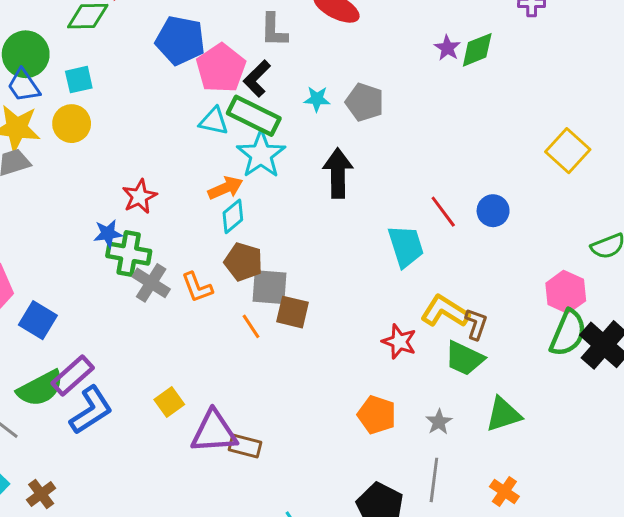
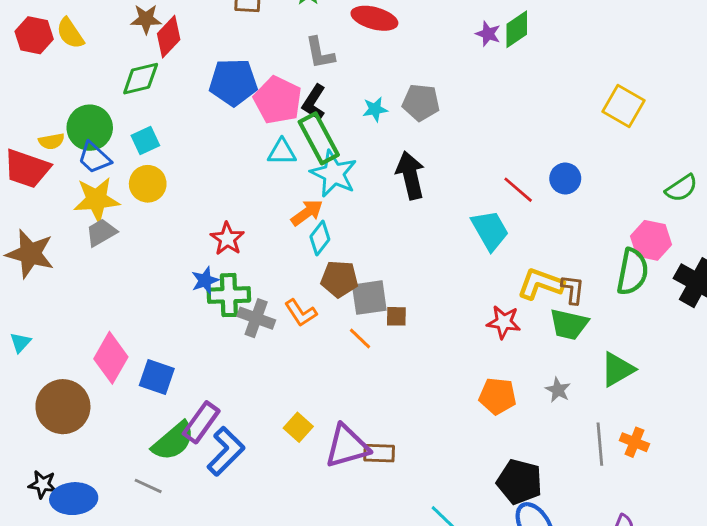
green rectangle: (254, 116) -> (319, 138), turned 48
brown square: (293, 312) -> (396, 316), size x0.7
green semicircle: (568, 333) -> (632, 272), moved
gray line: (434, 480) -> (600, 444), moved

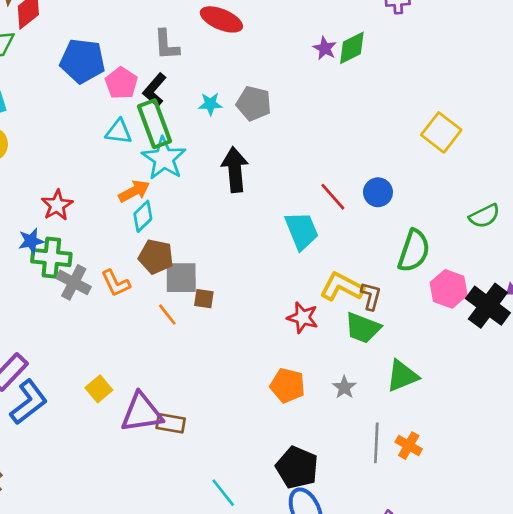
pink pentagon: (278, 100) -> (121, 83), size x0.7
pink hexagon: (651, 240) -> (449, 289), moved
green semicircle: (632, 272) -> (414, 251), moved

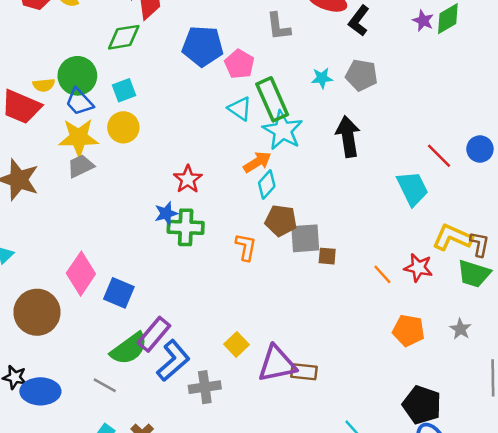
black L-shape: (155, 90) -> (359, 21), moved
cyan triangle: (119, 132) -> (240, 109), turned 30
gray cross: (74, 282) -> (205, 387), moved, turned -32
orange L-shape: (116, 283) -> (246, 247), turned -140
orange line: (167, 315) -> (382, 274), moved

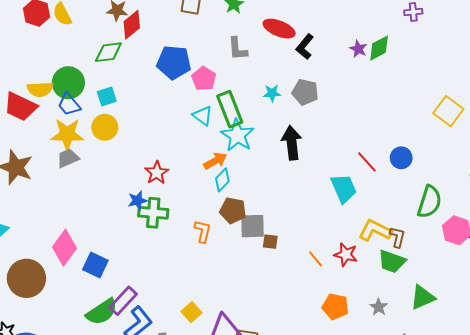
yellow semicircle: (44, 85) -> (40, 89), size x1.4

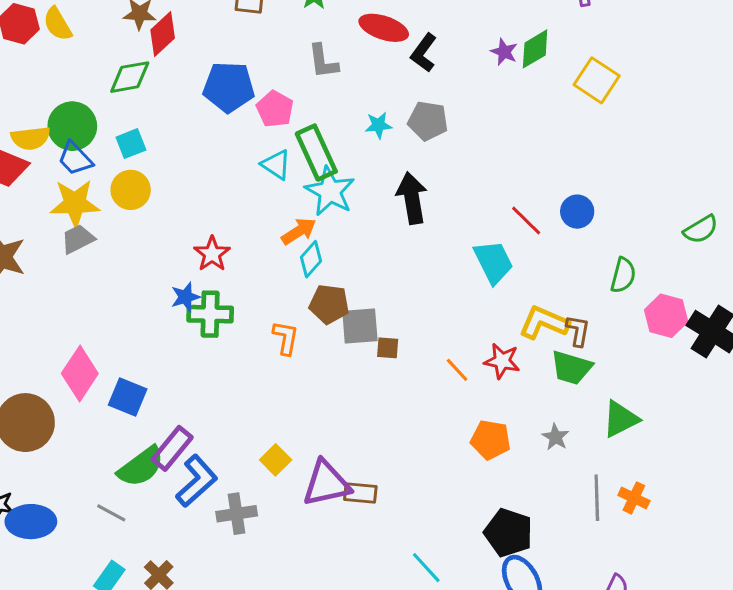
yellow square: (448, 111) -> (597, 80), moved
green semicircle: (429, 202) -> (623, 275), size x0.7

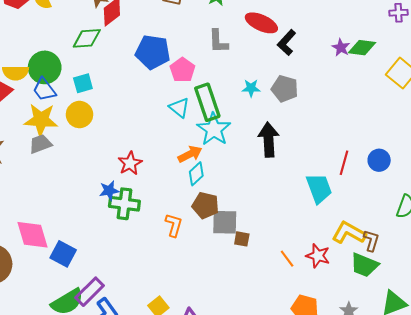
green diamond: (535, 49) -> (362, 48), turned 32
red line: (526, 220) -> (344, 163), turned 55
pink diamond: (80, 373) -> (32, 235), turned -56

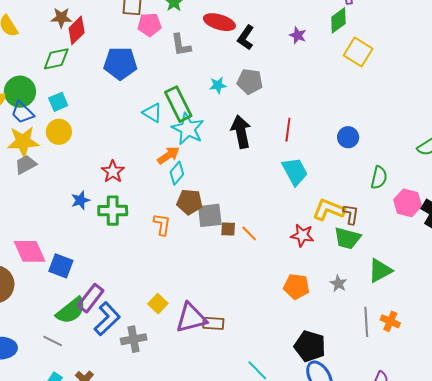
green diamond: (362, 48) -> (338, 20), moved, turned -36
pink pentagon: (182, 70) -> (149, 25), moved, turned -30
red line: (344, 163) -> (288, 130), moved
blue star: (109, 191) -> (80, 200), moved
orange line: (287, 259) -> (249, 233), moved

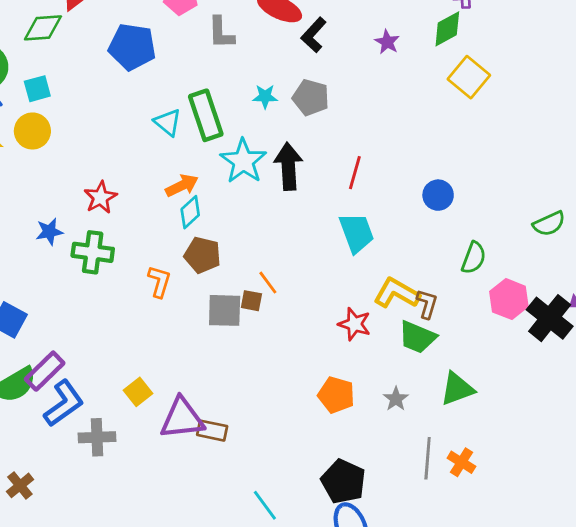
cyan star: (188, 129) -> (243, 161), moved
gray square: (210, 215) -> (225, 310), moved
orange line: (249, 233) -> (268, 283), moved

